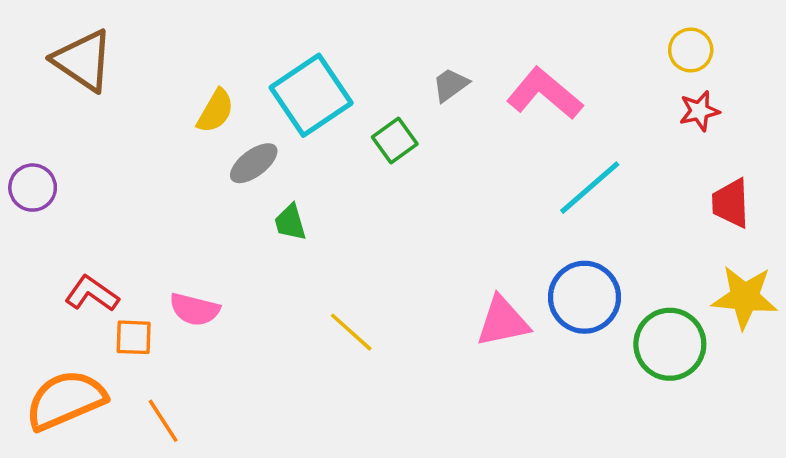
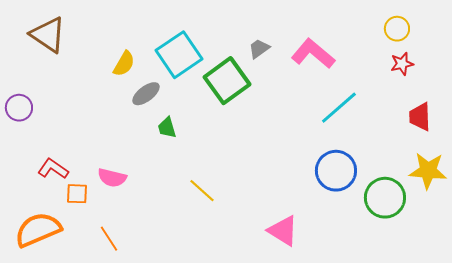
green square: (395, 141) -> (227, 81), size x1.8
pink triangle: (503, 322) -> (283, 231), moved, turned 44
orange line: (163, 421) -> (109, 239), moved

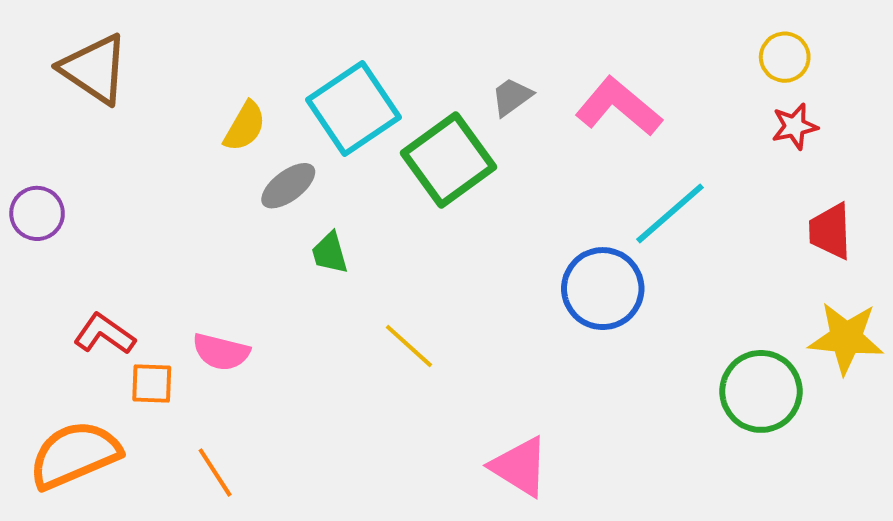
blue circle: (336, 171) -> (603, 289), moved
yellow line: (202, 191) -> (409, 346), moved
pink triangle: (283, 231) -> (520, 467), moved

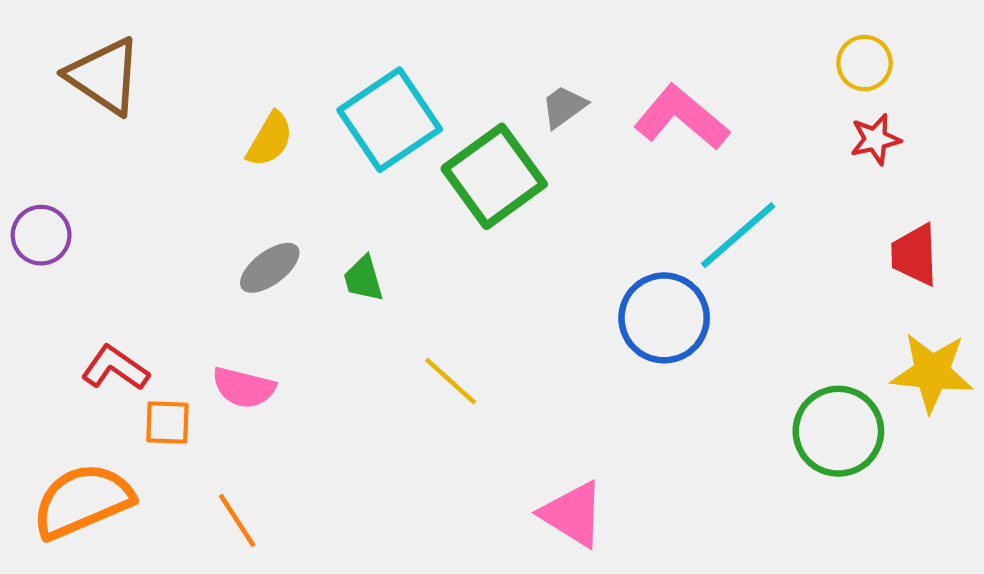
gray ellipse: (288, 186) -> (270, 268), moved

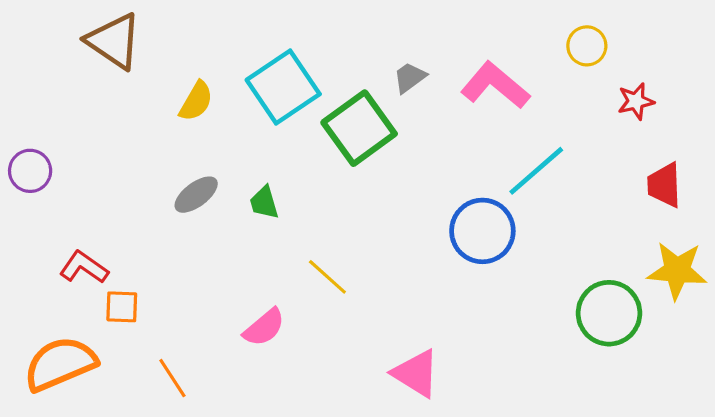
yellow circle: (864, 63) -> (587, 46), moved
brown triangle: (104, 76) -> (114, 41), moved
pink semicircle: (244, 388) -> (264, 327), moved, turned -54

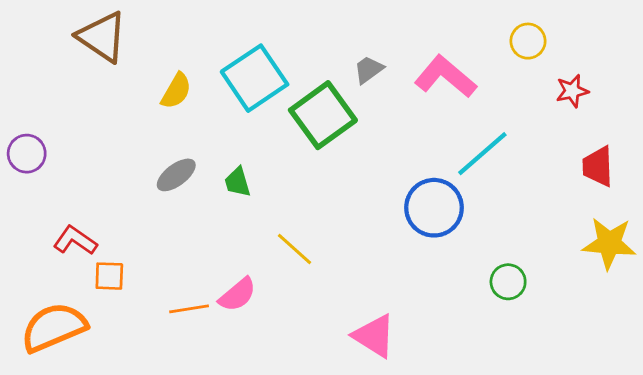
green circle: (609, 313) -> (508, 282), moved, size x0.6
orange line: (172, 378) -> (189, 309), moved, turned -66

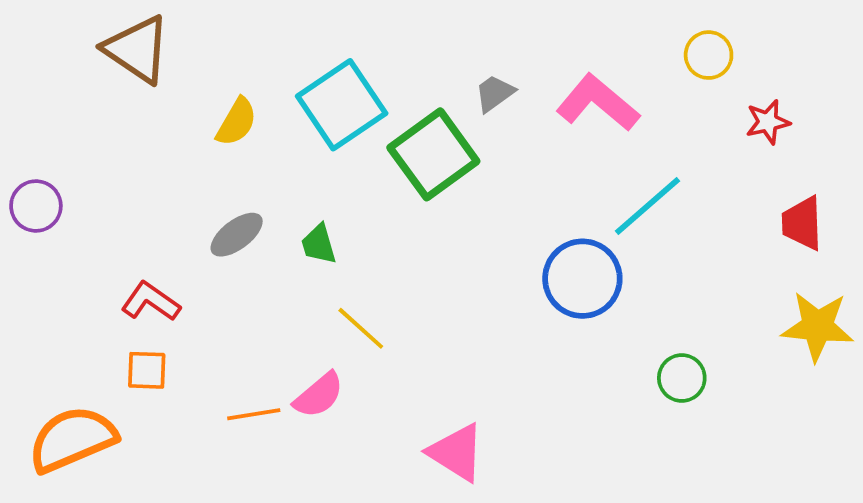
red L-shape: (75, 240) -> (151, 302), moved
yellow line: (294, 249) -> (361, 328), moved
pink triangle: (374, 336) -> (456, 453), moved

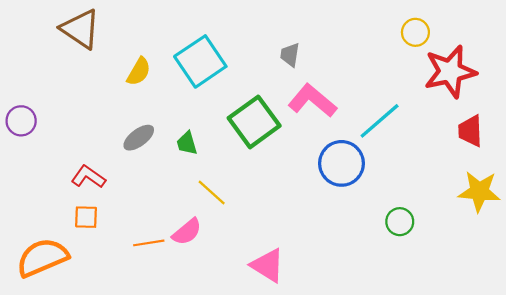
gray trapezoid: (495, 93) -> (290, 55), turned -45
pink L-shape: (598, 103) -> (312, 101), moved
red star: (768, 122) -> (450, 72), size x2.0
green square: (433, 154) -> (254, 122), moved

